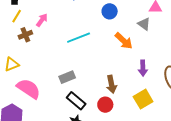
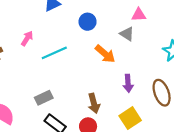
pink arrow: (42, 20) -> (27, 38), moved

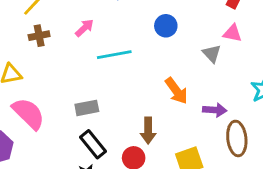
orange arrow: (105, 54) -> (176, 91), moved
purple arrow: (128, 83) -> (215, 110), moved, turned -96

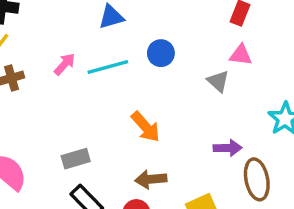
cyan line: (114, 55) -> (108, 67), moved
orange arrow: (176, 91) -> (146, 127), moved
brown arrow: (148, 131) -> (151, 179), turned 90

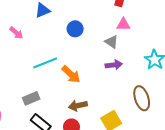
pink arrow: (65, 64) -> (16, 33), moved, turned 96
cyan line: (108, 67) -> (45, 63), moved
purple arrow: (228, 148) -> (114, 65), moved

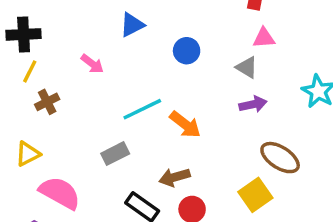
gray rectangle: (31, 98) -> (115, 154), moved
brown ellipse: (142, 98) -> (280, 158), moved, turned -35
brown arrow: (78, 106) -> (174, 177), moved

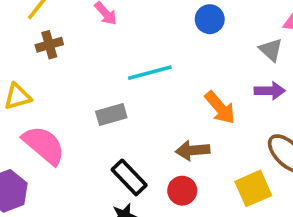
orange arrow: (185, 125) -> (220, 108), moved
brown arrow: (174, 177) -> (193, 150), moved

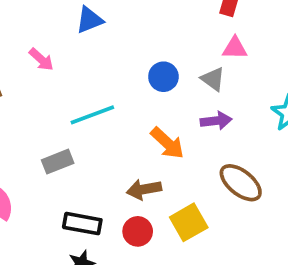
blue circle: (210, 19) -> (163, 77), moved
black rectangle: (129, 177) -> (82, 224), turned -30
yellow square: (253, 188) -> (189, 222), moved

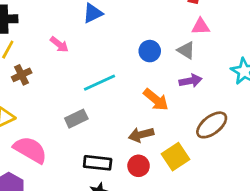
brown ellipse: (241, 183) -> (212, 125), turned -72

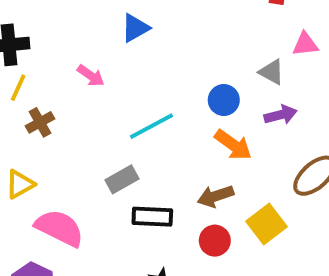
pink triangle: (201, 26) -> (305, 44), moved
blue circle: (150, 51) -> (224, 100), moved
black rectangle: (98, 163) -> (152, 217), moved

